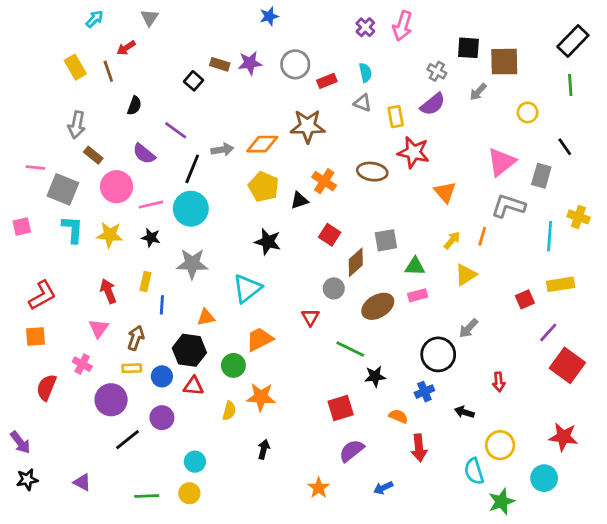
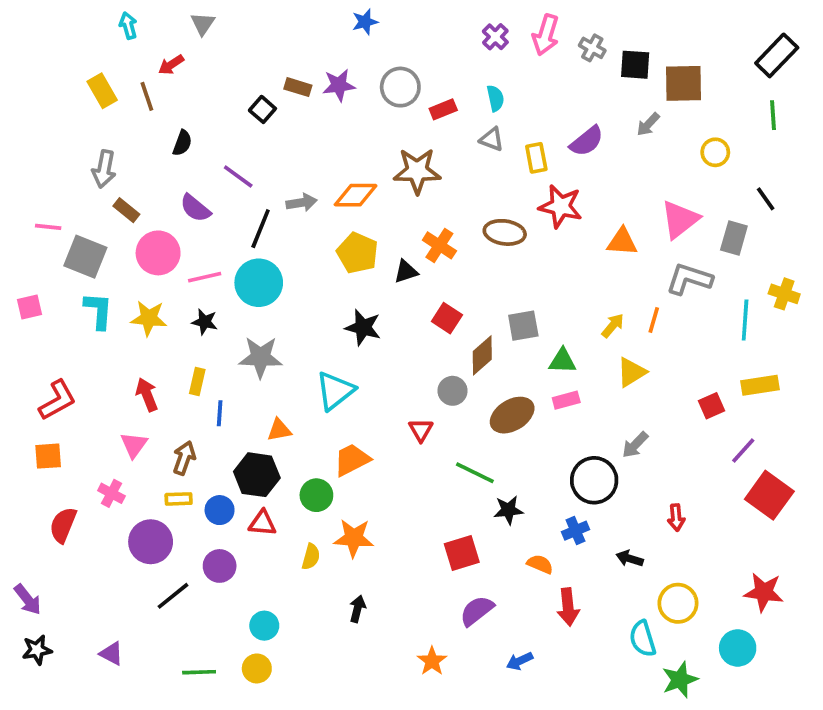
cyan arrow: (95, 19) -> (128, 26), turned -60
gray cross: (437, 71) -> (592, 48), moved
orange triangle: (445, 192) -> (622, 242), moved, turned -45

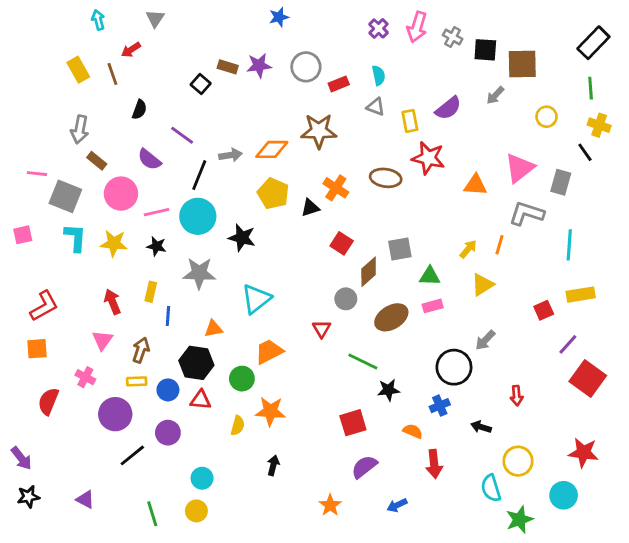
yellow cross: (784, 294) -> (599, 125), moved
black star: (363, 327) -> (242, 238), moved
green line: (199, 672) -> (152, 514), turned 75

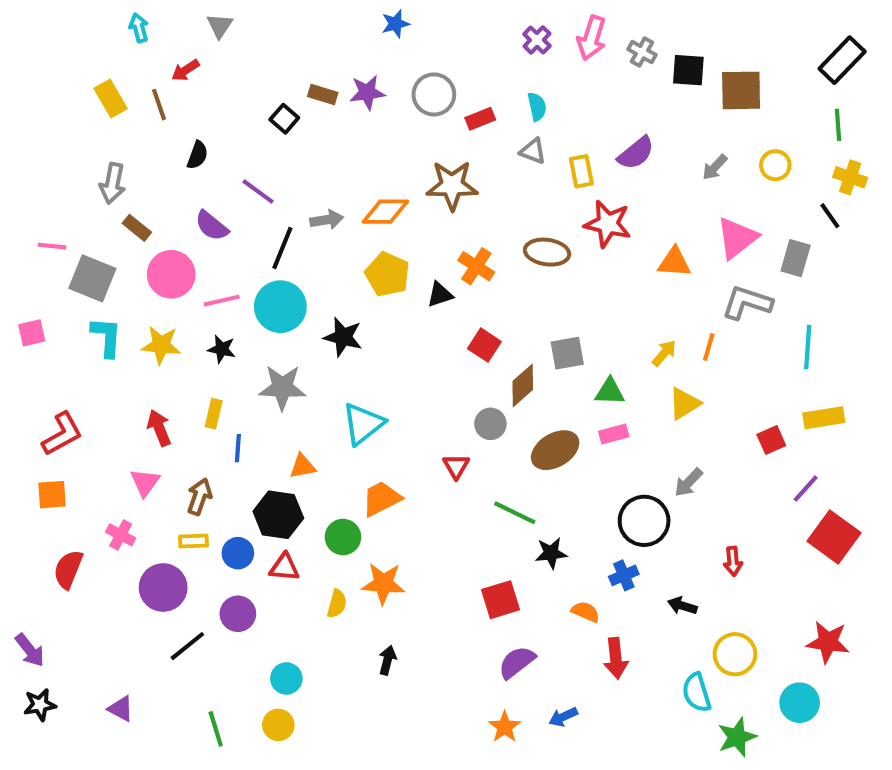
gray arrow: (495, 95) -> (715, 167), moved
orange star: (330, 505) -> (505, 727), moved

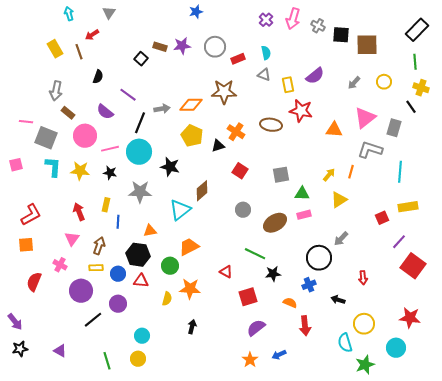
brown diamond: (523, 385) -> (202, 191), moved
red triangle: (456, 466) -> (226, 272), moved, turned -32

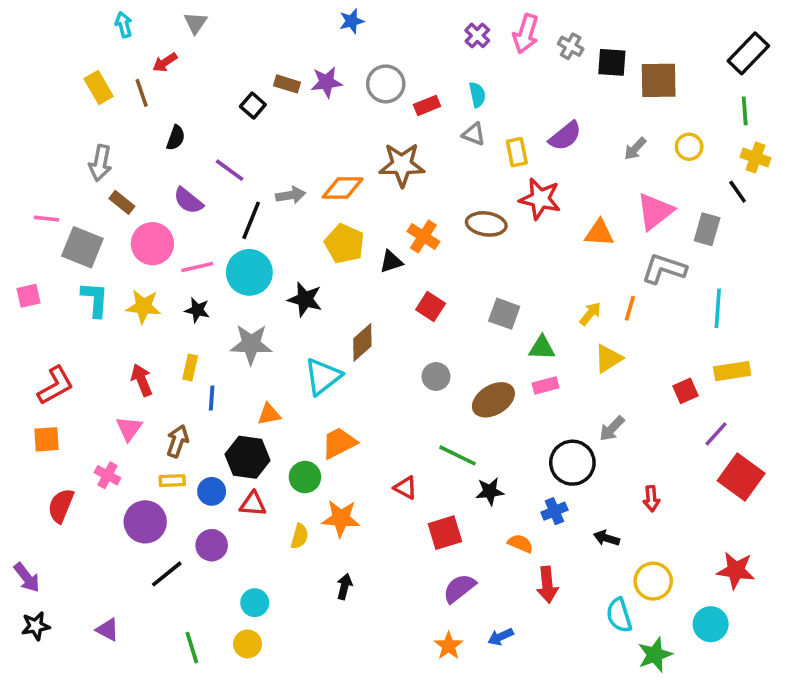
gray square: (281, 175) -> (504, 314), turned 30

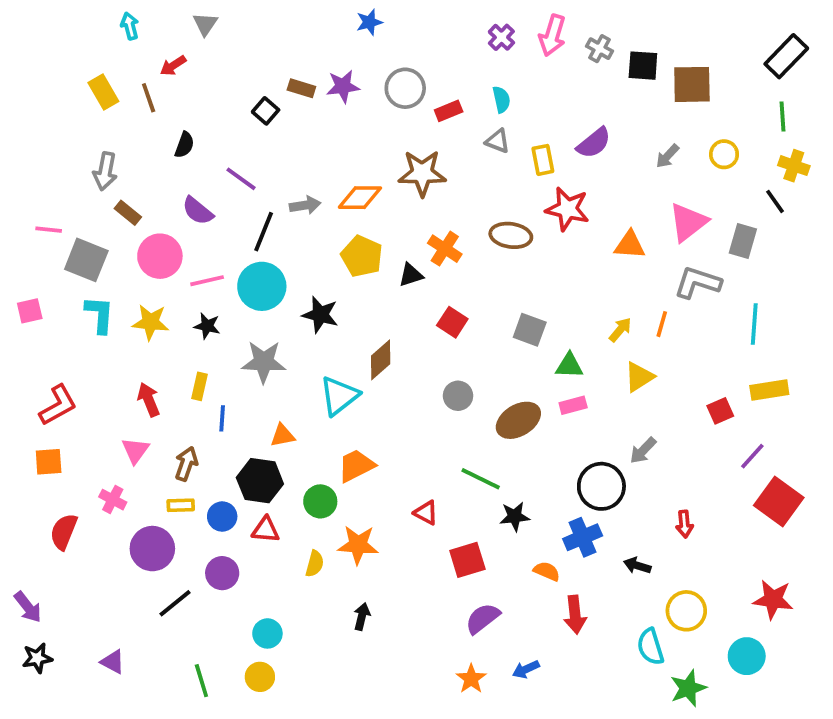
blue cross: (554, 511) -> (583, 537), size x1.4

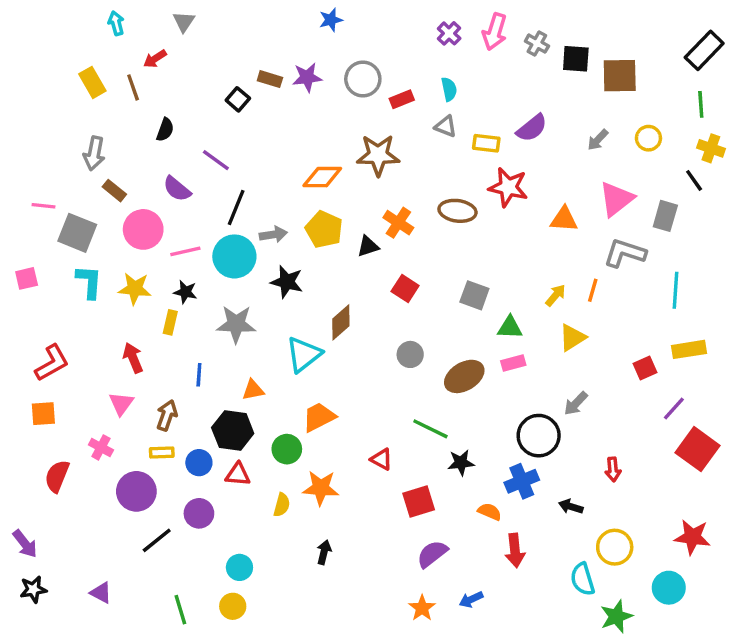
yellow rectangle: (543, 160) -> (486, 143), turned -72
gray arrow: (305, 205) -> (273, 234), moved
yellow rectangle: (200, 386) -> (170, 322), moved

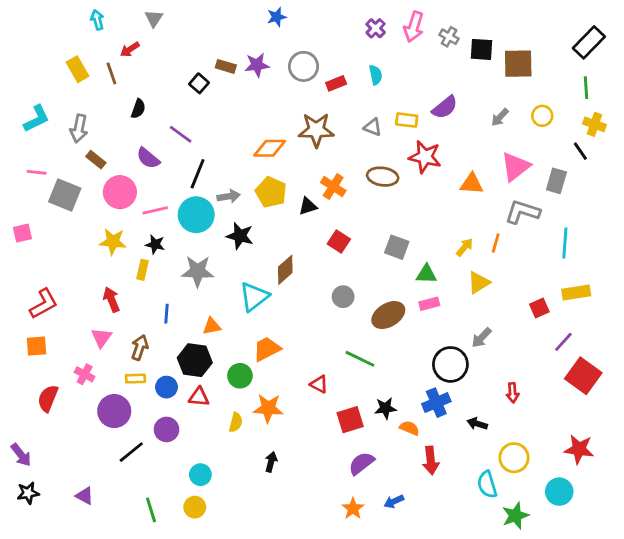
gray triangle: (446, 126) -> (373, 127), moved
cyan L-shape: (89, 282) -> (37, 119), moved, turned 60
black star: (461, 463) -> (385, 408), moved

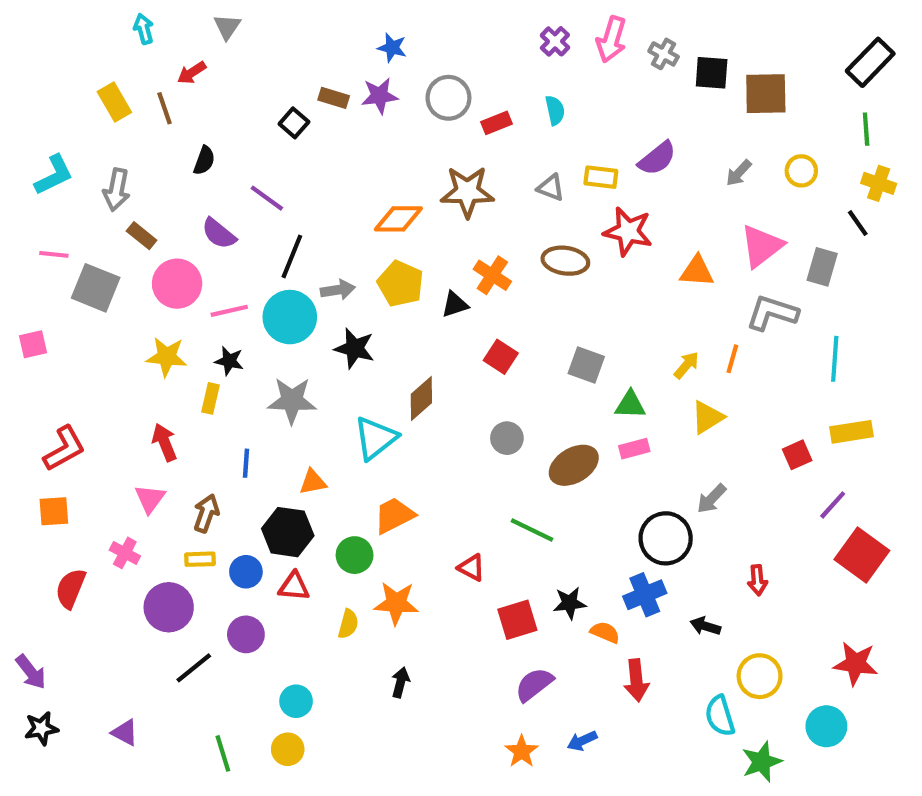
blue star: (277, 17) -> (392, 48), moved, turned 30

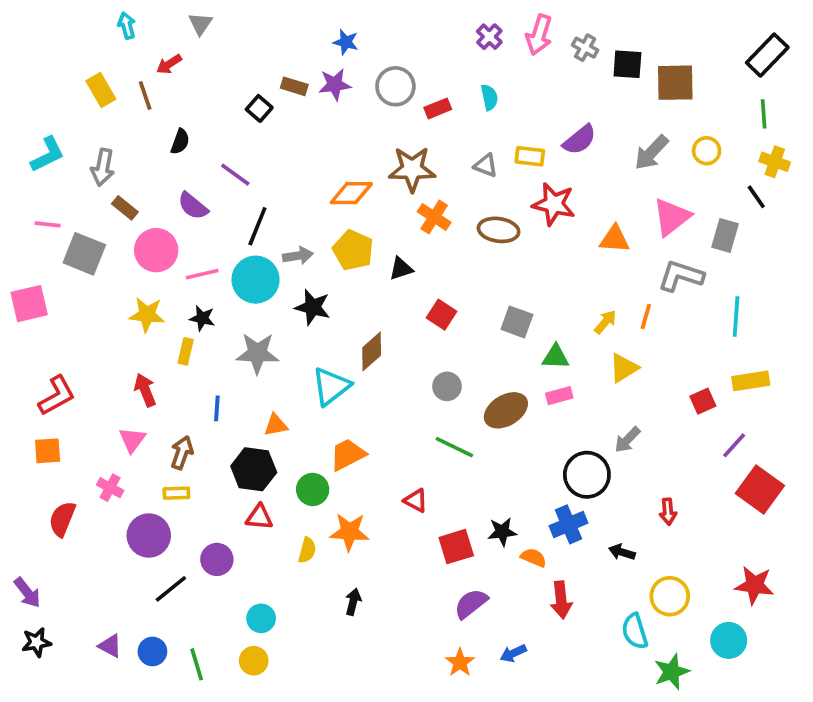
gray arrow: (739, 173) -> (651, 153), size x1.5
orange cross: (492, 275) -> (434, 217), moved
pink square: (33, 344) -> (29, 304), size x1.5
green line: (532, 530) -> (454, 447), moved
blue circle: (246, 572) -> (152, 651), moved

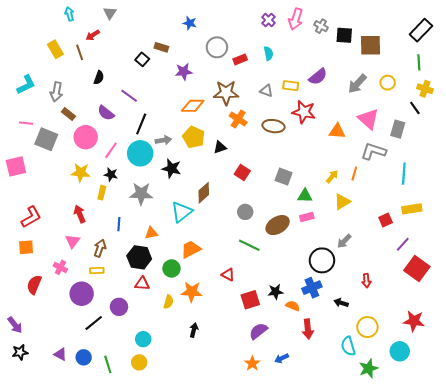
purple star: (335, 84) -> (184, 72), moved
pink triangle: (672, 217) -> (368, 119), turned -40
pink line: (202, 274) -> (111, 150), turned -42

